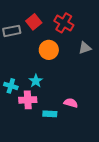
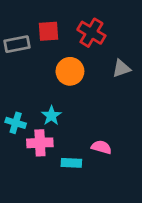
red square: (34, 22) -> (49, 31), turned 35

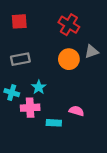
red square: (49, 31) -> (19, 21), moved
gray rectangle: (17, 44) -> (20, 59), moved
orange circle: (70, 71) -> (69, 59), moved

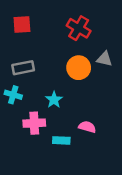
gray triangle: (92, 52) -> (105, 59), turned 32
cyan star: (39, 87) -> (54, 100), moved
cyan cross: (12, 93) -> (13, 95), moved

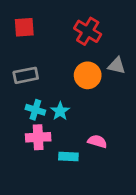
cyan cross: (13, 95) -> (35, 110), moved

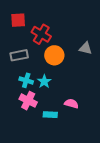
red cross: (88, 31) -> (41, 34), moved
orange circle: (88, 75) -> (54, 55), moved
pink cross: (38, 137) -> (28, 101), turned 30

